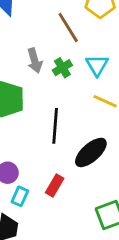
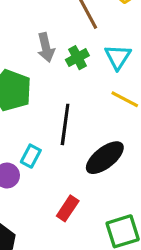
red rectangle: (55, 185) -> (68, 208), moved
cyan rectangle: (20, 196) -> (31, 156), moved

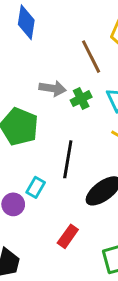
gray arrow: (46, 47) -> (52, 88), turned -70

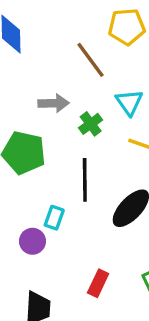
green cross: (81, 99) -> (91, 124), moved
red rectangle: (68, 236) -> (98, 283), moved

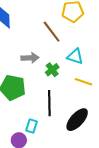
cyan triangle: (129, 102) -> (75, 56), turned -36

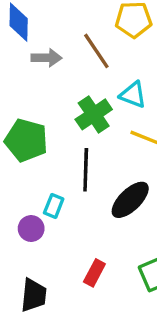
gray arrow: (30, 58) -> (47, 58), moved
green cross: (52, 70) -> (94, 114), size x1.5

